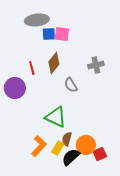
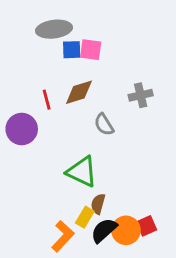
brown diamond: (54, 63) -> (79, 92), turned 35
orange circle: (86, 145) -> (126, 230), moved
orange L-shape: (39, 146) -> (63, 236), moved

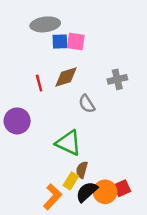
purple circle: (22, 129) -> (17, 121), moved

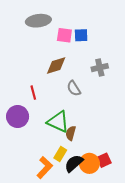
blue square: (60, 42) -> (81, 35), moved
red line: (39, 83) -> (33, 93), moved
purple circle: (17, 121) -> (18, 116), moved
brown semicircle: (82, 170) -> (71, 133), moved

